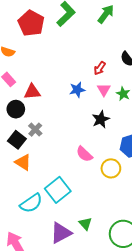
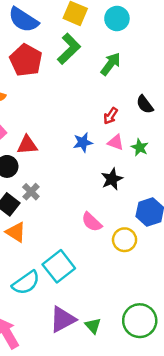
green arrow: (106, 14) -> (111, 64), moved
pink triangle: (104, 90) -> (116, 142), turned -40
green triangle: (85, 224) -> (93, 326), moved

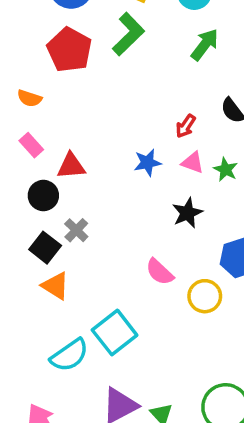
green arrow: (111, 64) -> (205, 45), moved

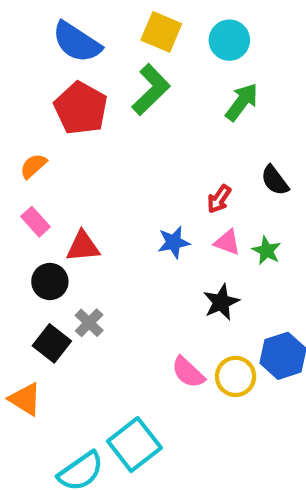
orange semicircle: (29, 98) -> (33, 166), turned 120
orange triangle: (56, 286) -> (25, 399), moved
yellow circle: (205, 296) -> (236, 376), moved

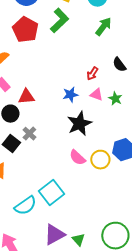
black star: (221, 302) -> (79, 124), moved, size x1.4

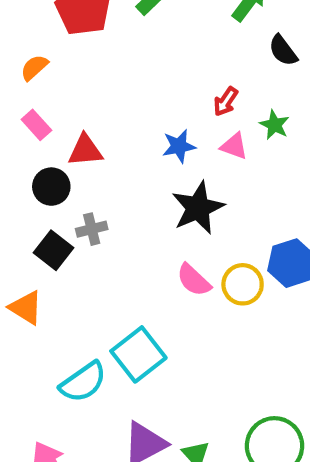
black semicircle: (119, 65) -> (283, 51), moved
green star: (115, 99) -> (274, 125), moved
gray cross: (29, 134) -> (92, 229), turned 32

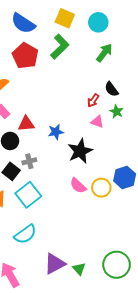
black semicircle: (283, 51) -> (111, 89), moved
blue star: (179, 146) -> (56, 132), moved
cyan square: (138, 354) -> (28, 195), moved

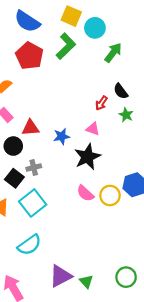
cyan circle: (98, 22) -> (95, 28), moved
pink triangle: (97, 122) -> (93, 129), moved
green circle: (117, 265) -> (126, 277), size x0.7

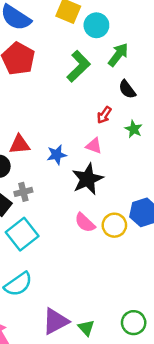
green L-shape: (66, 46) -> (78, 66), moved
black semicircle: (121, 91) -> (127, 89), moved

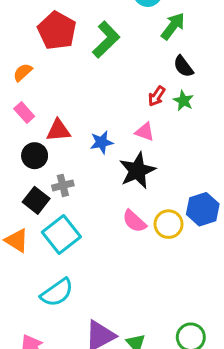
green L-shape: (78, 66) -> (106, 40), moved
green star: (134, 129) -> (183, 101), moved

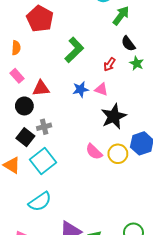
green L-shape: (106, 40) -> (74, 50), moved
orange semicircle: (23, 72) -> (16, 48), turned 136
green star: (183, 101) -> (137, 63), moved
blue star: (102, 142) -> (80, 89), moved
black star: (137, 171) -> (114, 116), moved

